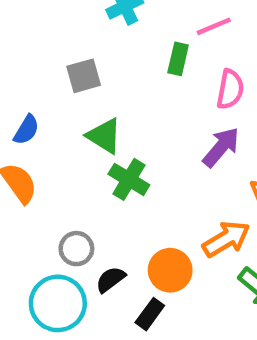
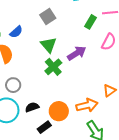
gray square: (84, 76) -> (48, 16), turned -35
purple arrow: (221, 147) -> (77, 53), moved
gray circle: (76, 249) -> (13, 85), moved

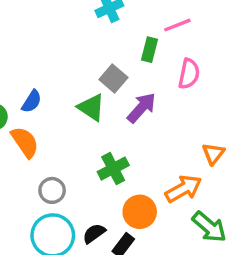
gray square: (48, 16) -> (113, 79), moved
green cross: (53, 67) -> (113, 169), moved, turned 30
black semicircle: (32, 107) -> (94, 233), moved

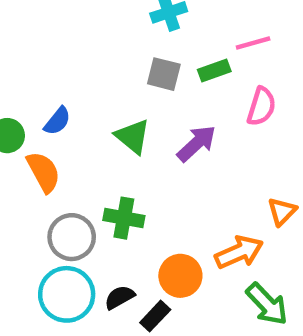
green rectangle: (149, 50) -> (214, 70), turned 50
gray square: (113, 79) -> (164, 74), moved, turned -32
green cross: (113, 169) -> (124, 218), moved, turned 32
gray circle: (52, 190) -> (72, 237), size x1.4

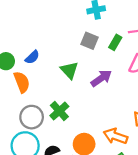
green rectangle: (214, 70) -> (115, 42), turned -48
green cross: (124, 218) -> (59, 111), turned 30
orange arrow: (239, 252) -> (115, 136), turned -145

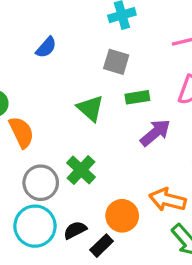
green rectangle: (115, 42) -> (137, 97), moved, turned 56
blue semicircle: (32, 57) -> (46, 47), moved
purple arrow: (101, 78) -> (155, 133), moved

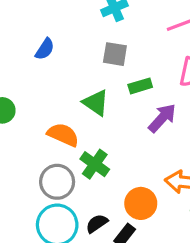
orange semicircle: (21, 132) -> (63, 135), moved, turned -32

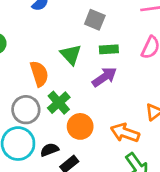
purple arrow: (162, 118) -> (104, 77), moved
orange semicircle: (63, 135) -> (39, 74), turned 35
orange circle: (141, 203) -> (80, 126), moved

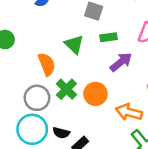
purple arrow: (104, 77) -> (121, 62), moved
orange circle: (80, 126) -> (95, 94), moved
black semicircle: (49, 150) -> (61, 133), turned -140

